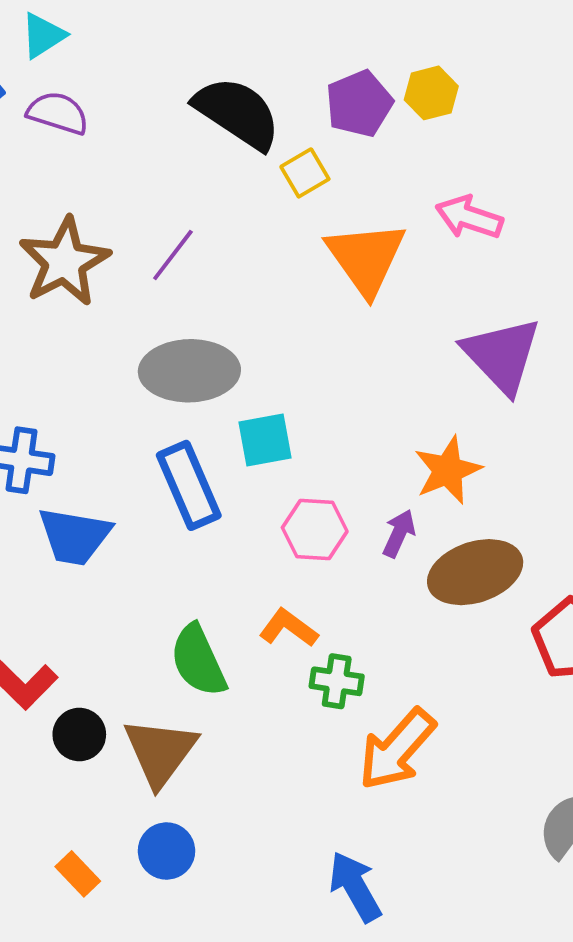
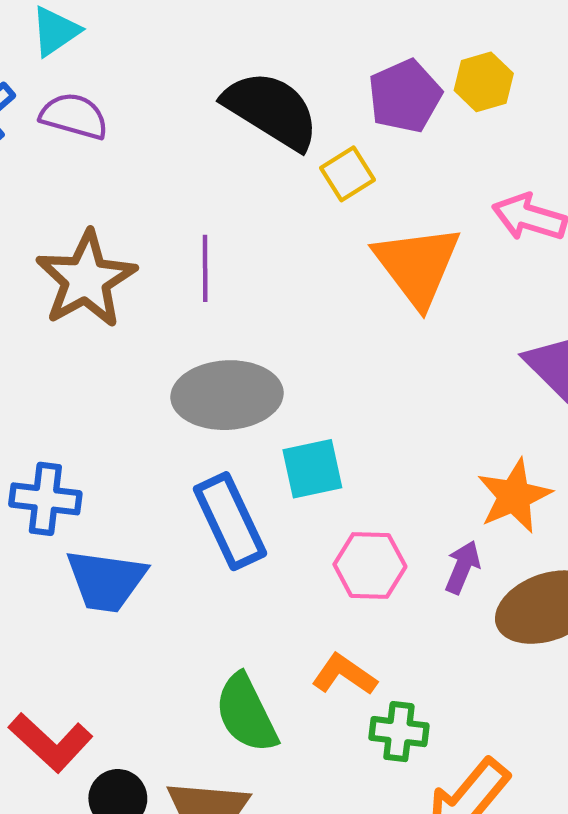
purple line: (173, 255) -> (205, 268), turned -36

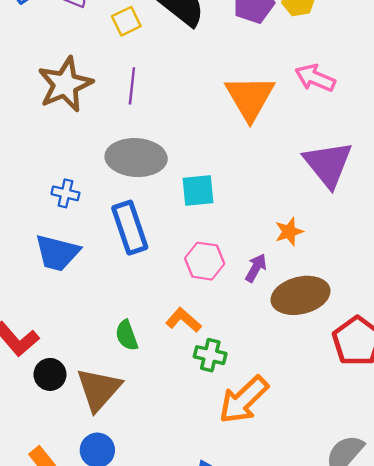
yellow square: (347, 174) -> (126, 21), moved
cyan square: (312, 469) -> (198, 190), moved
orange star: (514, 496) -> (289, 232), size x0.7
blue cross: (45, 499) -> (65, 193), moved, size x0.7
green semicircle: (246, 713) -> (127, 335), size x0.7

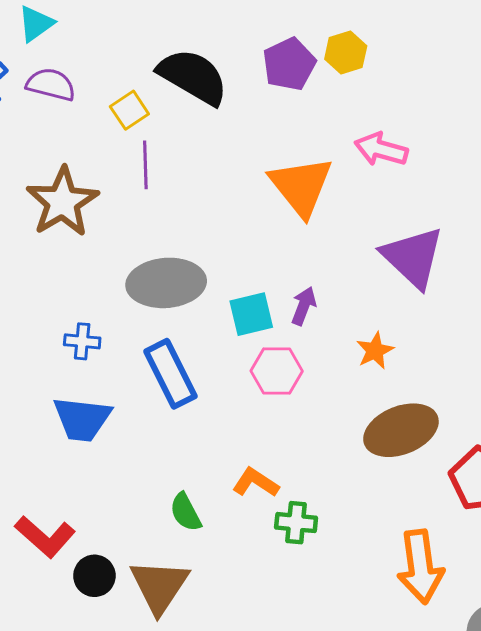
purple line: (132, 86) -> (145, 165), moved
pink hexagon: (205, 261) -> (277, 371), moved
purple arrow: (256, 268) -> (304, 306), moved
orange arrow: (244, 400) -> (420, 567), moved, turned -46

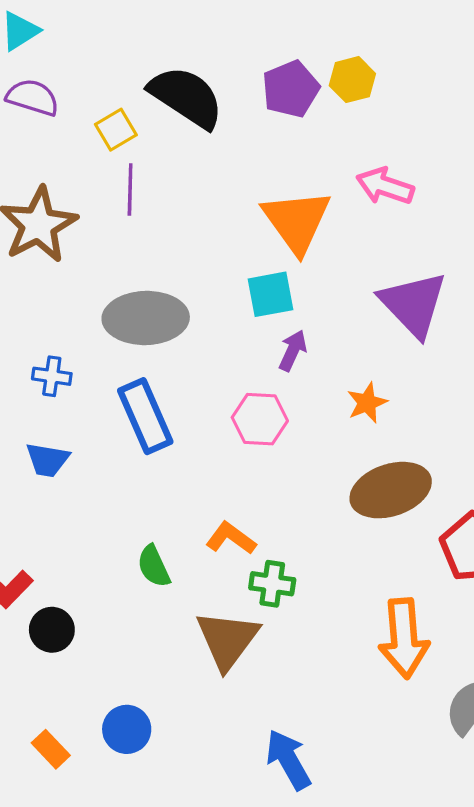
cyan square: (251, 314) -> (271, 294), moved
blue trapezoid: (82, 419) -> (47, 460), size x0.7
brown triangle: (159, 586) -> (227, 640), moved

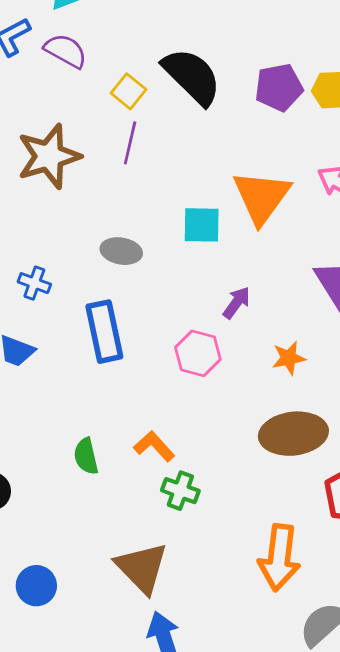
yellow square: (116, 130) -> (129, 91), turned -32
cyan square: (271, 294) -> (202, 225), moved
gray ellipse: (146, 318) -> (121, 251), size x0.6
brown triangle: (227, 640) -> (142, 568), moved, turned -32

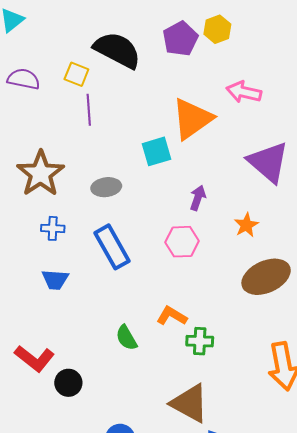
purple semicircle: (66, 51) -> (24, 79), moved
brown star: (49, 156) -> (41, 174), moved
orange triangle: (262, 197) -> (192, 119), turned 36

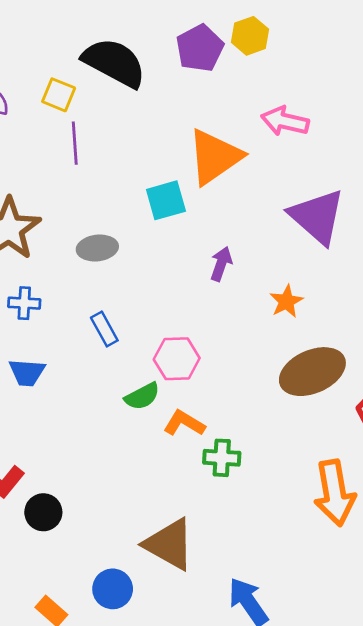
pink hexagon: (182, 242) -> (177, 359), moved
blue rectangle: (112, 247) -> (104, 329), size x0.6
green semicircle: (126, 338) -> (142, 396), moved, turned -88
brown triangle: (190, 403) -> (169, 544), moved

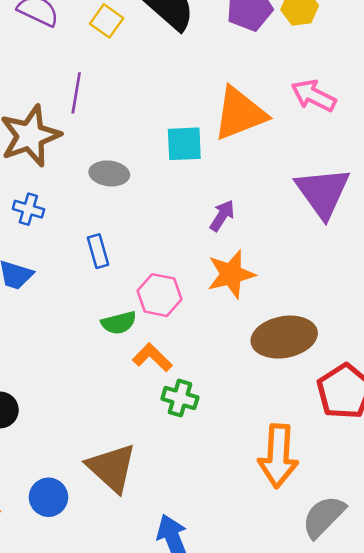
purple line: (75, 143) -> (76, 93), moved
orange star: (286, 301) -> (231, 274), moved, size x1.5

